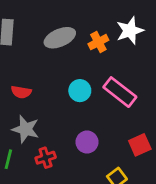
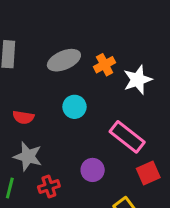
white star: (130, 31) -> (138, 80), moved
cyan circle: (80, 91) -> (74, 107), moved
pink rectangle: (120, 92) -> (127, 137), moved

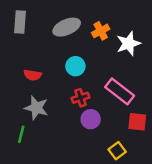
red square: (148, 173) -> (137, 122), turned 30
red cross: (49, 187) -> (81, 98), moved

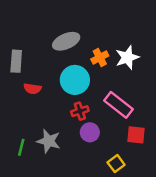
gray rectangle: (20, 22) -> (16, 61), moved
orange cross: (101, 31) -> (100, 57), moved
cyan circle: (75, 66) -> (75, 80), size x1.5
gray star: (36, 108) -> (49, 141), moved

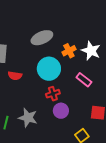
white star: (127, 57) -> (91, 51), turned -30
pink rectangle: (119, 105) -> (84, 80), moved, size x0.7

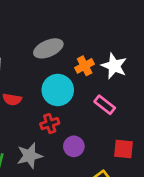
red cross: (53, 94) -> (50, 124), moved
gray star: (28, 118) -> (30, 156), turned -30

